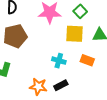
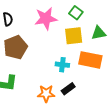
orange rectangle: (87, 60) -> (90, 60), size x1.6

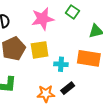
yellow square: (74, 36) -> (40, 50), moved

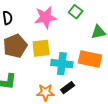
cyan cross: (61, 64) -> (62, 64), size x1.5

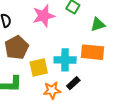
yellow square: (41, 48) -> (39, 68), moved

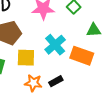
cyan cross: (65, 60) -> (55, 45), moved, turned 35

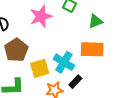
cyan cross: (55, 45) -> (64, 62), moved

